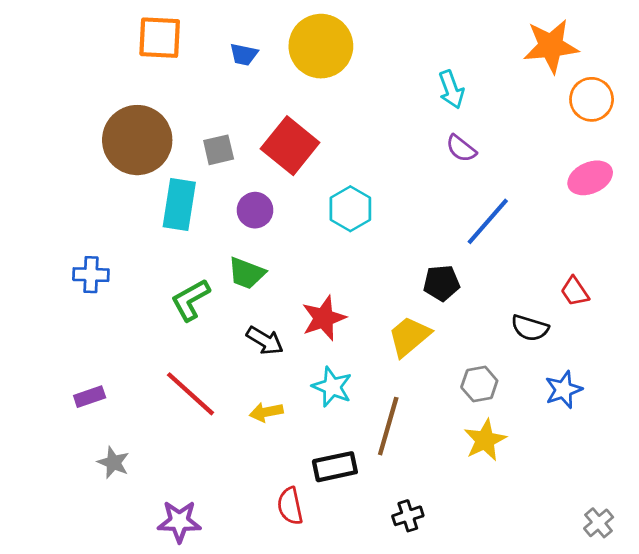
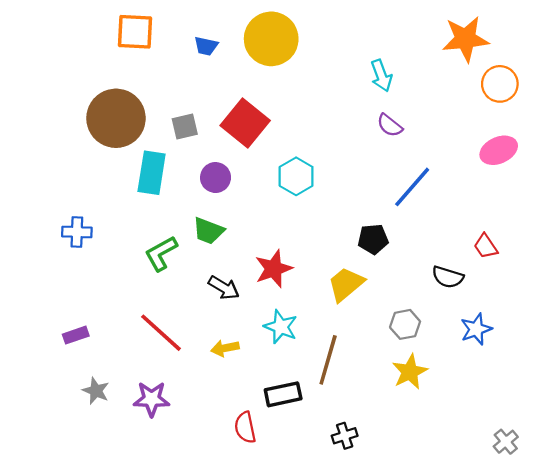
purple star: (179, 521) -> (152, 399), moved

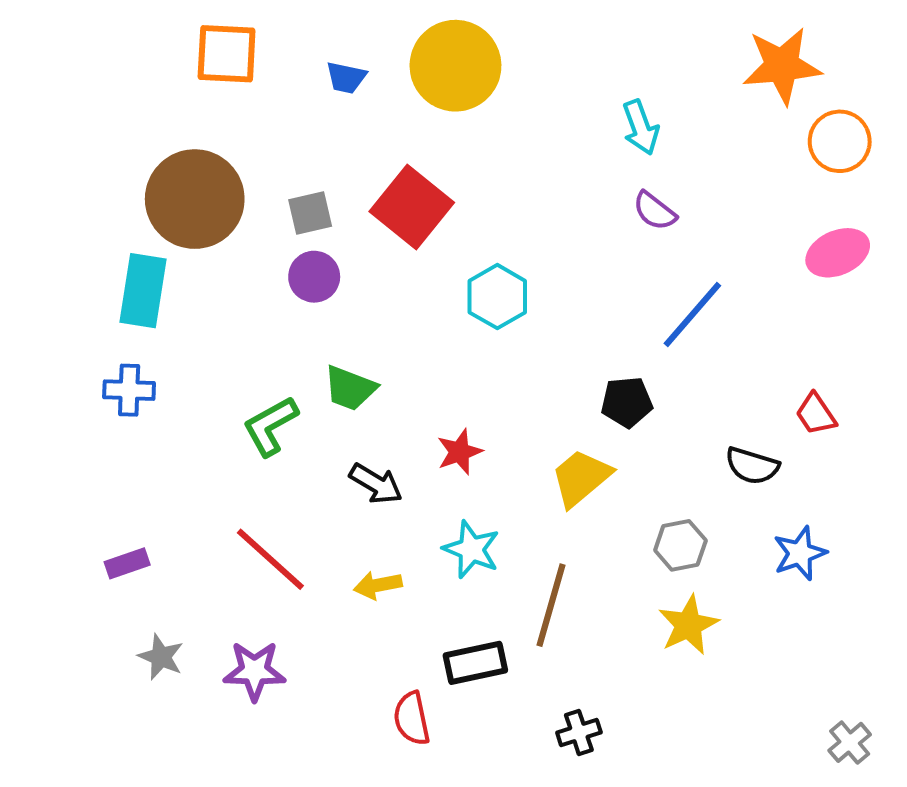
cyan rectangle: (152, 173) -> (143, 291), moved
purple circle: (216, 178) -> (314, 277), moved
red star: (274, 269) -> (459, 452), size x0.7

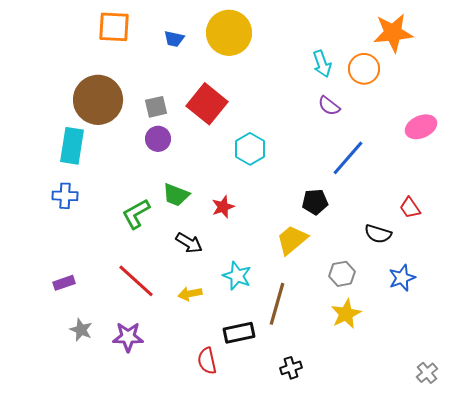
orange circle: (840, 141) -> (364, 69), moved
red star: (459, 452) -> (223, 207), moved

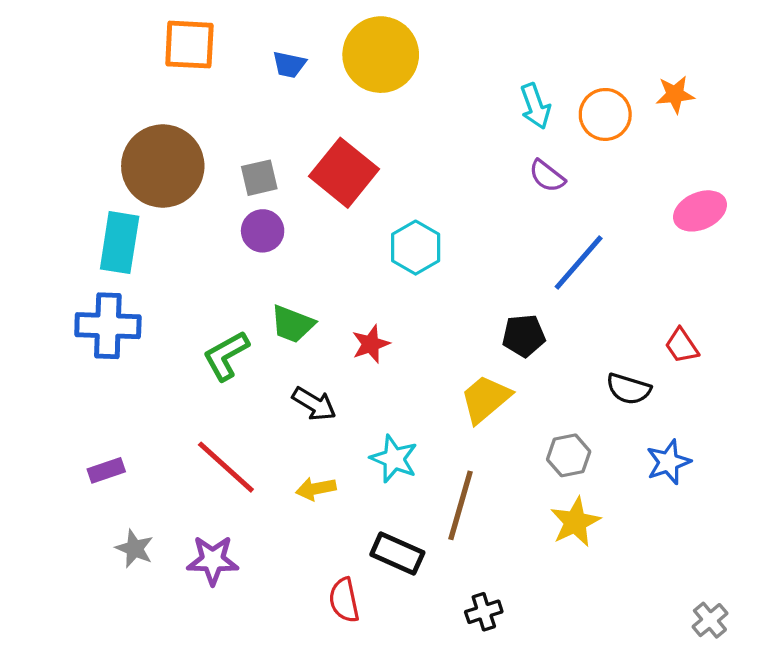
orange star: (393, 33) -> (675, 95), moved, size x0.6
blue cross: (65, 196) -> (108, 326), size x1.5
black rectangle: (239, 333) -> (397, 554), turned 36

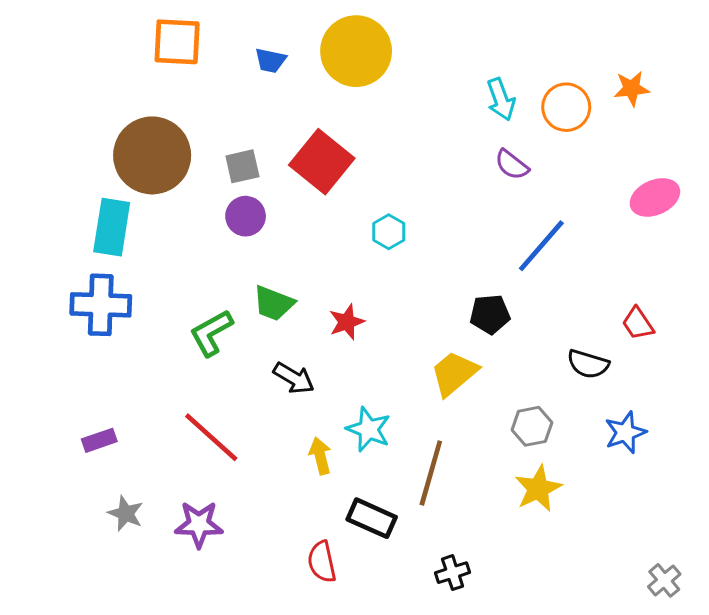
cyan hexagon: (416, 248) -> (389, 232), size x0.7
yellow arrow: (316, 489) -> (320, 456), moved, turned 87

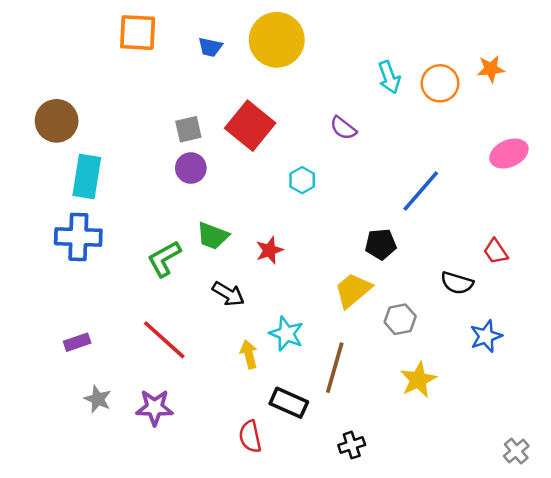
brown circle: (152, 155) -> (57, 121), moved, size x0.7
purple semicircle: (512, 165) -> (343, 128), moved
gray hexagon: (532, 426) -> (400, 319), moved

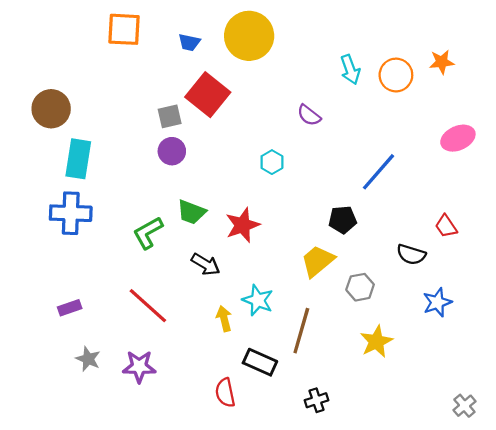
red square: (250, 126) -> (208, 95), moved
red star: (269, 250) -> (243, 225), size x1.4

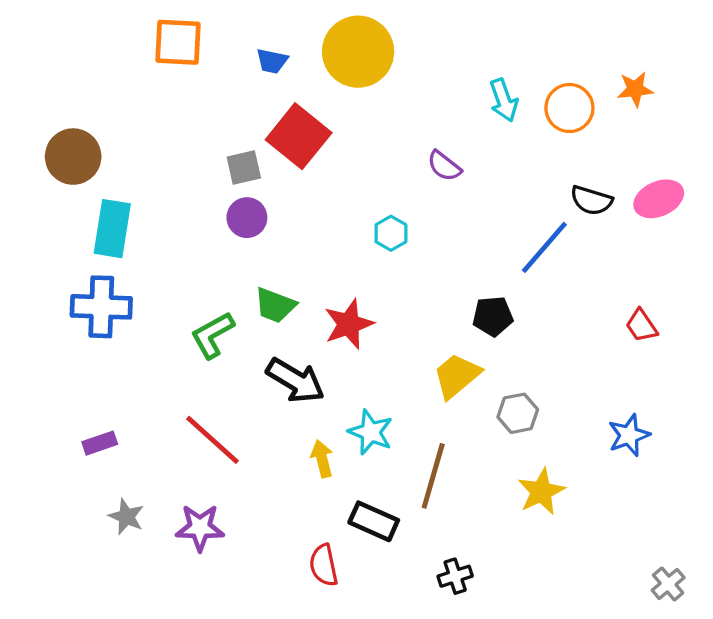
black semicircle: (411, 254) -> (591, 200), moved
black arrow: (206, 264) -> (295, 380), size x1.4

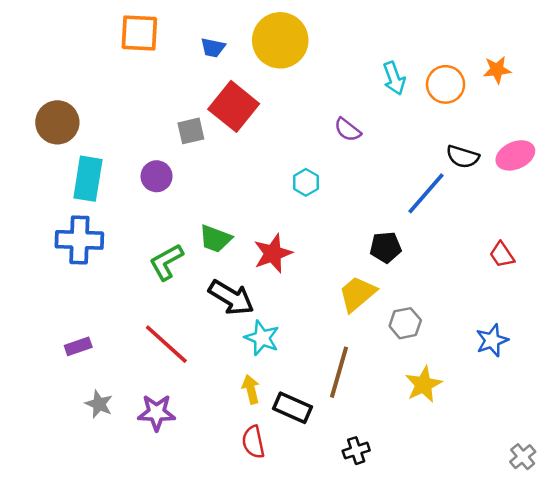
purple circle: (247, 218) -> (157, 176), moved
cyan star: (371, 432) -> (262, 338), moved
yellow arrow: (322, 459) -> (251, 389), moved

